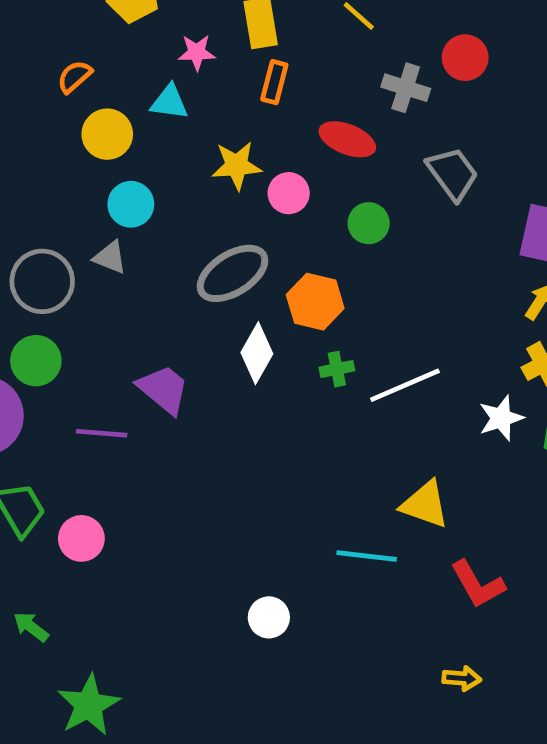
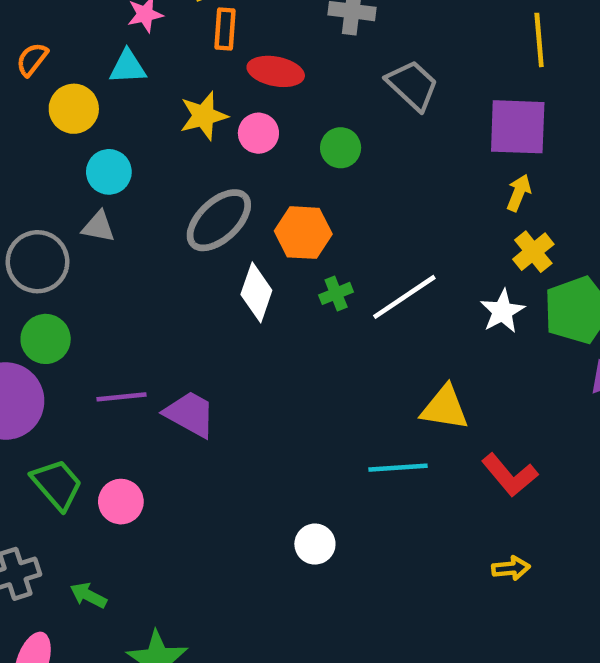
red ellipse: (347, 139) -> (276, 71), moved
purple trapezoid: (163, 389) -> (190, 414), moved

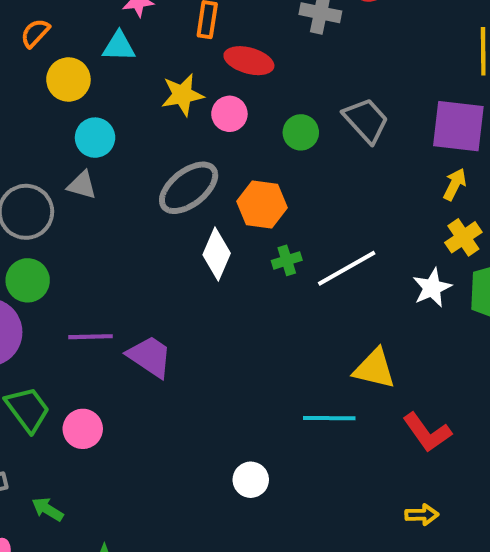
gray trapezoid: (412, 85) -> (366, 120), moved

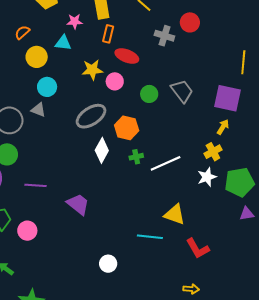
yellow cross: (463, 237) -> (213, 152), moved
purple trapezoid: (150, 357) -> (78, 204), moved

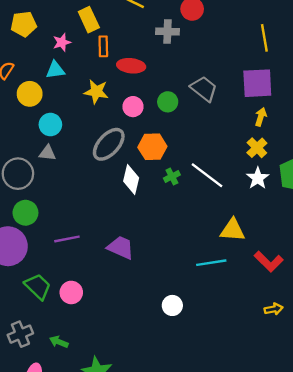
yellow star: (92, 70) -> (96, 92), turned 30
pink circle: (115, 81) -> (133, 107), moved
white line: (166, 163) -> (207, 175), turned 76

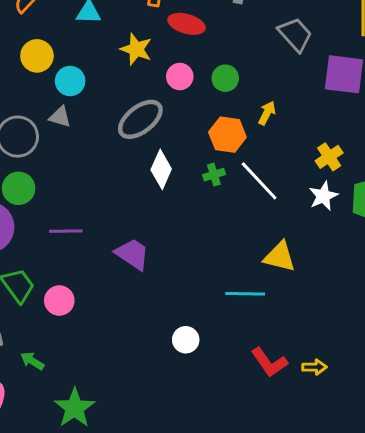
gray trapezoid: (204, 89) -> (295, 34), moved
yellow circle: (30, 94) -> (37, 56), moved
yellow arrow: (261, 117) -> (267, 113), moved
orange hexagon: (152, 147) -> (227, 135), moved
red L-shape: (269, 262) -> (269, 362), moved

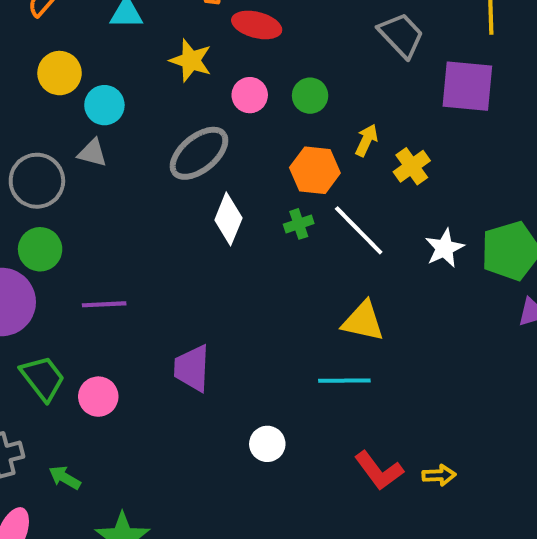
yellow cross: (329, 157) -> (412, 166), moved
purple trapezoid: (132, 254) -> (192, 368), moved, turned -120
yellow triangle: (280, 257) -> (363, 321), moved

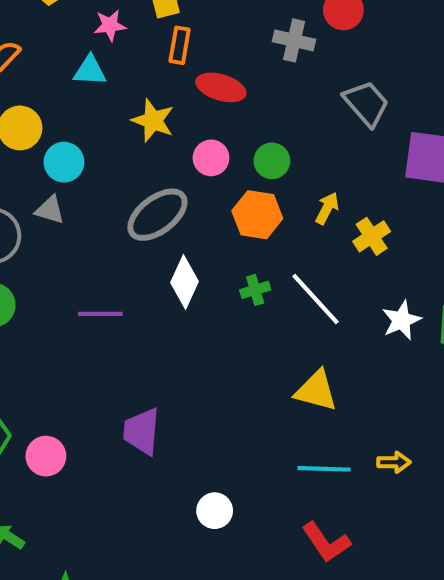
orange hexagon: (315, 170) -> (257, 215), moved
purple line: (104, 304) -> (100, 314), moved
cyan line: (344, 381) -> (324, 469), moved
yellow arrow: (439, 475) -> (394, 462), moved

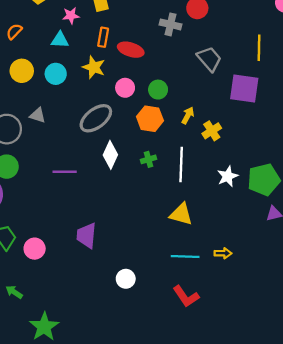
orange rectangle: (180, 45) -> (103, 37), moved
cyan circle: (64, 162) -> (56, 74), moved
white line: (316, 299) -> (181, 165), turned 44

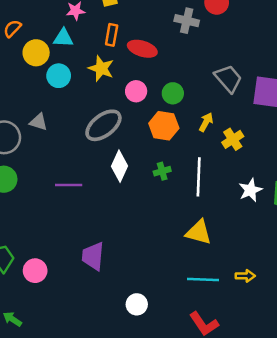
gray trapezoid: (209, 59) -> (228, 79), moved
yellow circle: (22, 71) -> (36, 53), moved

